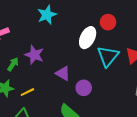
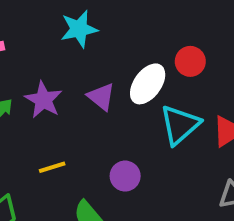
purple triangle: (63, 73) -> (101, 97), moved
yellow line: (27, 92) -> (52, 167), moved

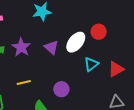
cyan triangle: (180, 125) -> (91, 64), size x0.7

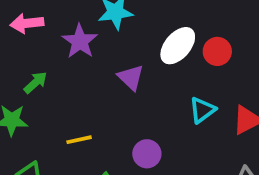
white ellipse: (76, 42) -> (178, 46), moved
purple star: (21, 47) -> (80, 41), moved

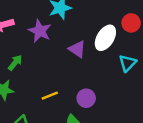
white ellipse: (178, 46) -> (105, 38), moved
purple circle: (147, 154) -> (86, 98), moved

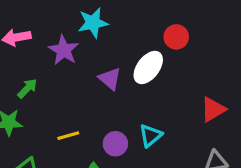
red circle: (131, 23) -> (176, 37), moved
cyan triangle: (128, 63) -> (150, 136), moved

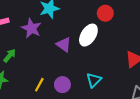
yellow line: (68, 136) -> (39, 85), turned -40
purple circle: (115, 144) -> (62, 85), moved

